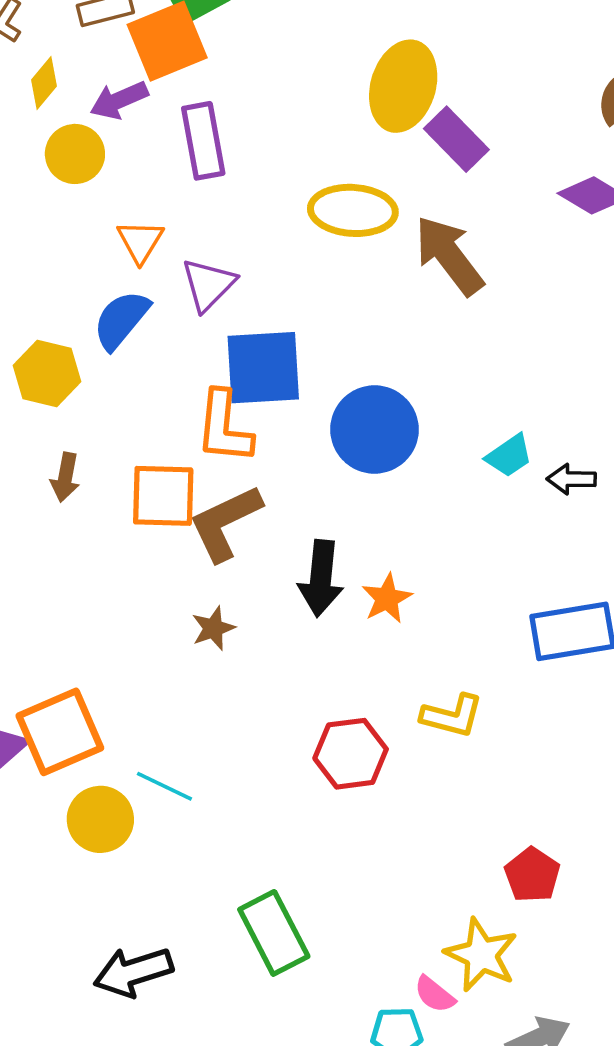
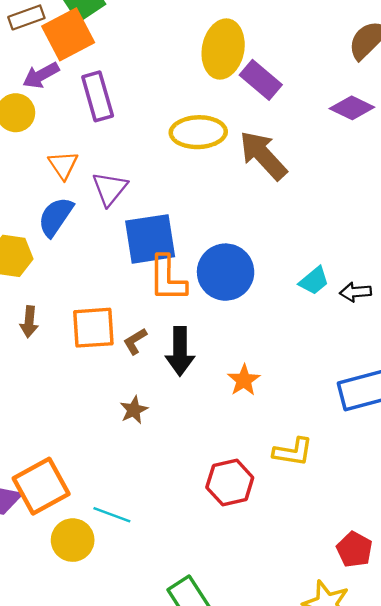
orange L-shape: (224, 427) -> (167, 278), moved
brown L-shape: (225, 523) -> (135, 341), size x0.5
black arrow: (321, 578) -> (180, 351), moved

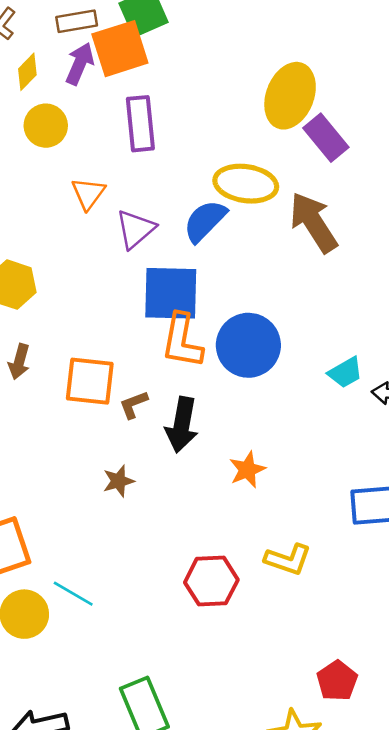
purple arrow: (41, 75) -> (80, 64), moved, turned 132
blue semicircle: (56, 217) -> (205, 221), moved

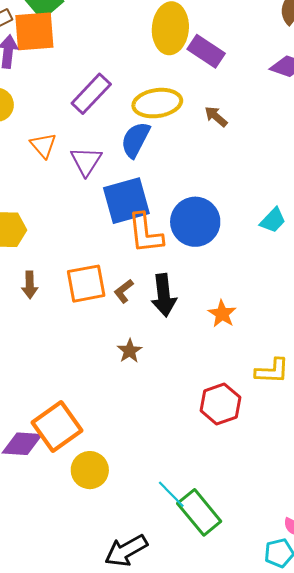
orange square: (120, 49) -> (34, 31), turned 30
purple rectangle: (140, 124) -> (91, 94), moved, turned 66
brown arrow: (314, 222) -> (216, 117), size x0.5
cyan line: (73, 594) -> (171, 494), moved, turned 32

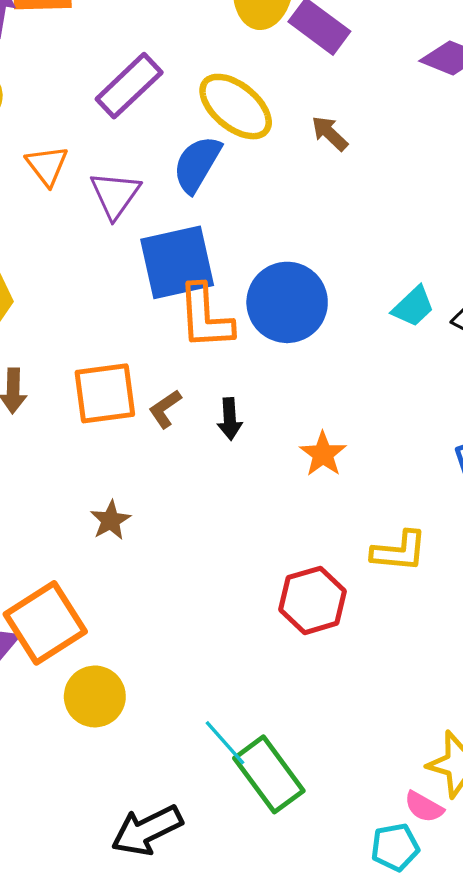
yellow ellipse: (157, 103) -> (236, 107), turned 45
black arrow: (164, 295) -> (230, 419), size x0.6
brown star: (130, 351) -> (110, 520), moved

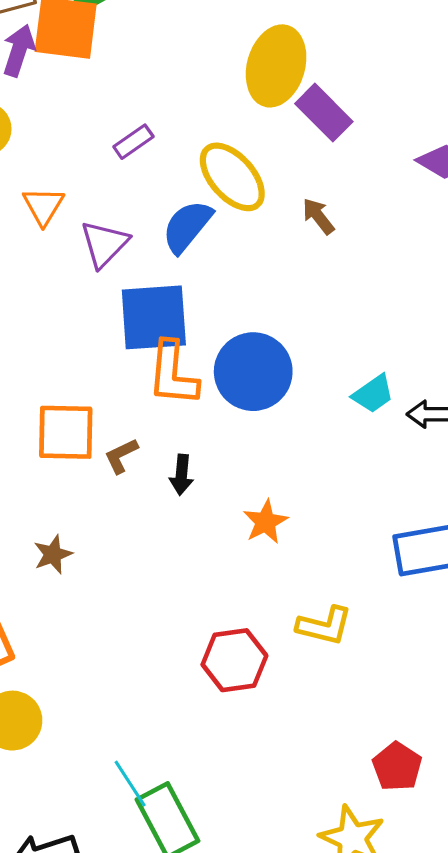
purple rectangle: (129, 86) -> (133, 142), size x0.6

